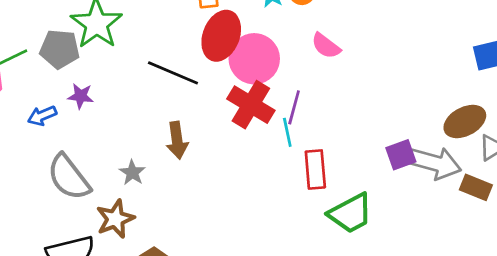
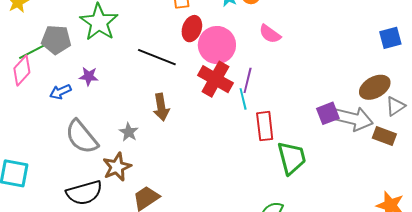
red ellipse: (221, 36) -> (192, 29), size x0.7
gray pentagon: (60, 49) -> (56, 40), moved
green trapezoid: (350, 213) -> (292, 158), turned -75

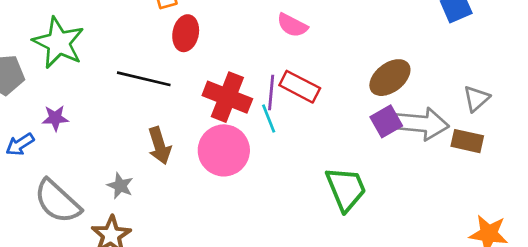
pink circle: (217, 45) -> (224, 150), moved
brown ellipse: (375, 87) -> (390, 78), moved
red rectangle: (265, 126) -> (300, 87), moved, turned -48

